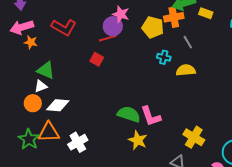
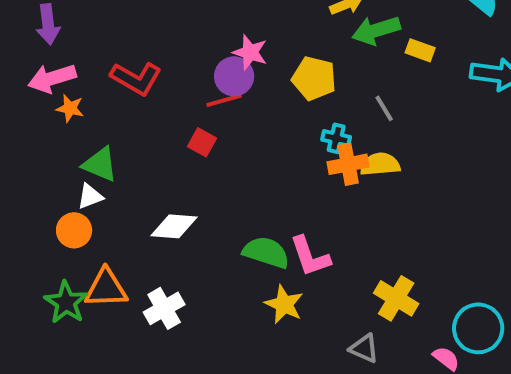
orange cross: (174, 17) -> (348, 164), moved
white diamond: (58, 105) -> (174, 226), moved

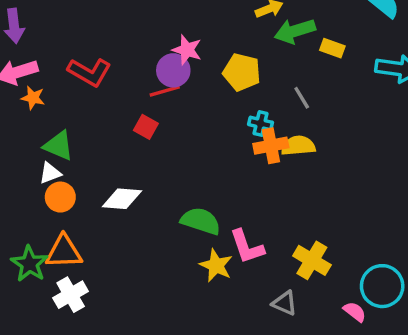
orange circle: (74, 230) -> (60, 197), moved
pink L-shape: (310, 256) -> (247, 247), moved
white cross: (164, 308) -> (71, 295), moved

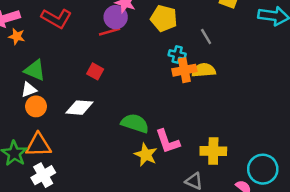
red square: (146, 127) -> (95, 71), moved
yellow cross: (312, 260) -> (213, 151), turned -30

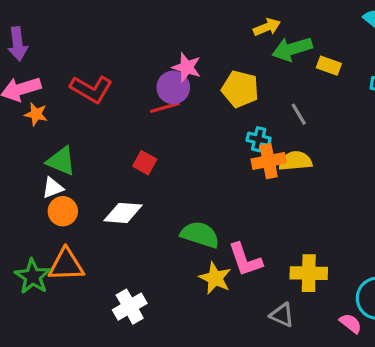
white cross: (43, 175) -> (130, 307), moved

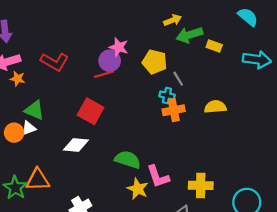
gray line: (299, 114) -> (178, 79), moved
yellow semicircle: (295, 161) -> (215, 107), moved
red square: (145, 163) -> (91, 111), size x1.6
orange circle: (63, 211) -> (14, 133), moved

